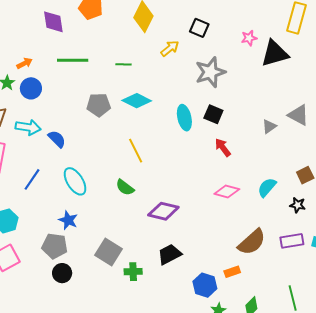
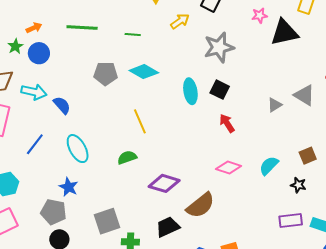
green semicircle: (125, 187) -> (127, 157), turned 120
brown semicircle: (252, 242) -> (200, 205), moved
gray square: (109, 252) -> (107, 221), turned 36

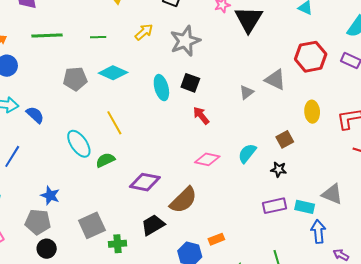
yellow arrow: (180, 21) -> (144, 32), moved
black triangle: (284, 32) -> (249, 19), turned -40
cyan ellipse: (78, 149) -> (79, 144), moved

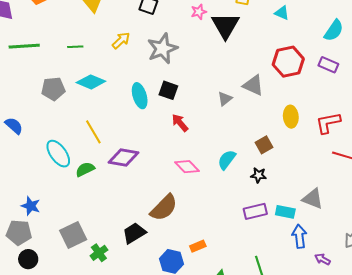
pink diamond: (207, 159) -> (187, 167), turned 35
purple diamond: (145, 182) -> (124, 158), moved
green cross: (117, 244) -> (99, 253), turned -30

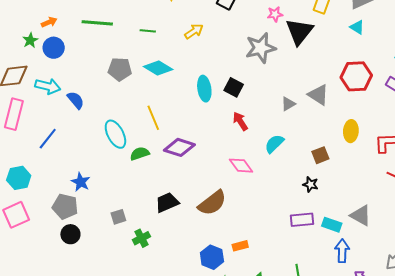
gray star: (162, 49) -> (261, 48), moved
cyan semicircle: (227, 160) -> (274, 144), moved
black trapezoid: (134, 233) -> (167, 203), moved
gray square: (73, 235) -> (118, 217), size x0.6

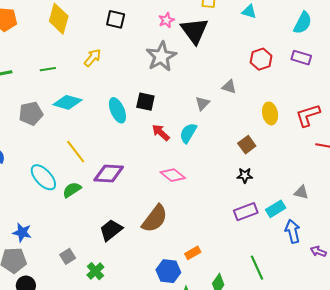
red hexagon: (356, 76) -> (261, 59), size x0.7
gray triangle: (318, 95) -> (229, 87), size x0.7
cyan semicircle: (274, 144) -> (188, 133), moved
gray triangle: (361, 215) -> (301, 192), size x0.7
cyan rectangle: (332, 225) -> (276, 209), turned -36

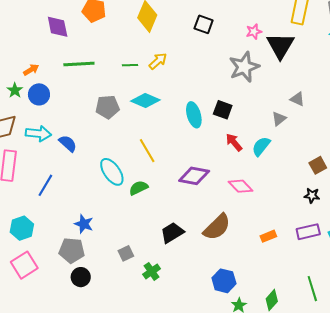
yellow arrow: (93, 58) -> (158, 61), moved
gray triangle: (229, 87) -> (297, 99), moved
purple diamond: (109, 174) -> (194, 176), moved
orange rectangle: (193, 253) -> (268, 236), moved

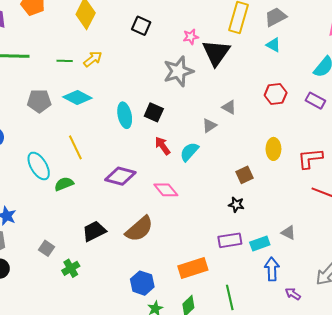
orange rectangle: (268, 236) -> (193, 268), moved, size x1.8
gray square: (126, 253) -> (46, 248), turned -35

